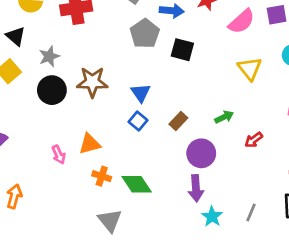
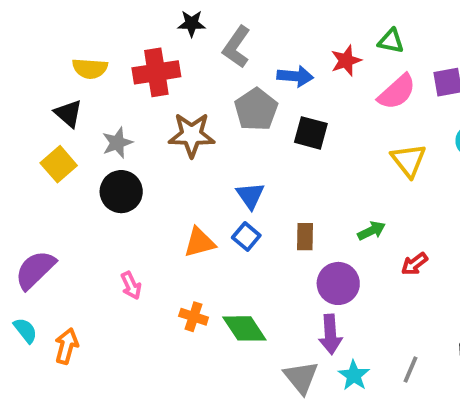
brown star: (92, 82) -> (192, 135), moved
brown rectangle: (178, 121) -> (305, 237), turned -42
orange triangle: (90, 144) -> (199, 242), moved
gray triangle: (110, 221) -> (301, 377), moved

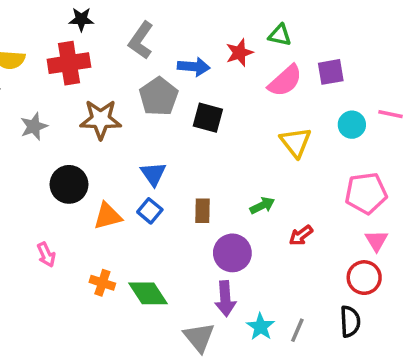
black star: (192, 23) -> (81, 19), moved
black circle: (121, 192) -> (69, 184), moved
cyan star: (354, 375) -> (261, 327), moved

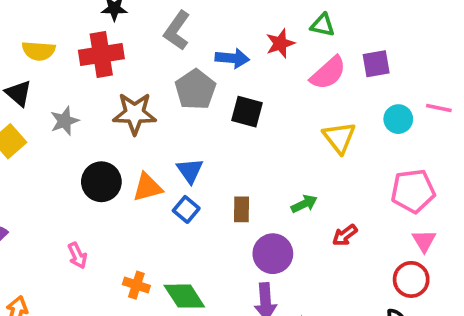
orange triangle: (108, 216) -> (147, 187), moved

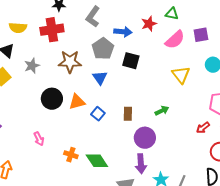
blue triangle: (190, 171) -> (100, 78), moved
red arrow: (345, 235) -> (203, 128), moved

